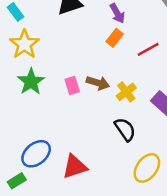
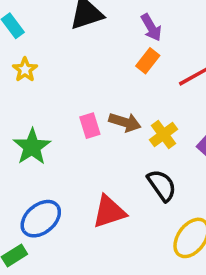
yellow star: (24, 44) -> (25, 70), size x0.6
green star: (31, 82) -> (32, 147), moved
red triangle: (75, 167) -> (109, 212), moved

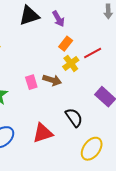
purple arrow: (151, 28) -> (58, 19), moved
yellow cross: (164, 134) -> (71, 63), moved

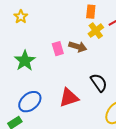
orange rectangle: (66, 44) -> (91, 12), turned -32

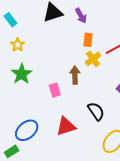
brown arrow: (78, 47) -> (75, 75), turned -108
pink rectangle: (58, 49) -> (55, 90), moved
green star: (25, 61) -> (22, 74), moved

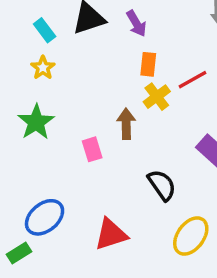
cyan rectangle: (11, 20) -> (45, 30), moved
yellow star: (18, 45) -> (43, 68), moved
red triangle: (66, 126) -> (111, 234), moved

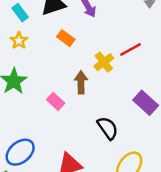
orange rectangle: (148, 64) -> (66, 38), moved, turned -60
pink rectangle: (92, 149) -> (56, 101), turned -30

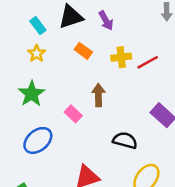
yellow cross: (104, 62) -> (121, 57), moved, turned 30
black semicircle: (108, 128) -> (125, 140), turned -40
blue ellipse: (20, 152) -> (38, 140), moved

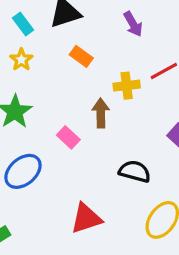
purple arrow: (106, 21) -> (133, 24), moved
yellow cross: (121, 57) -> (127, 86), moved

